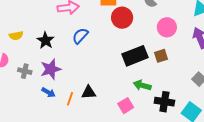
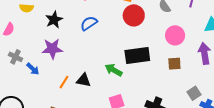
brown square: (161, 56) -> (174, 64), moved
gray cross: (25, 71) -> (15, 57), moved
green arrow: (142, 85) -> (114, 70), moved
blue arrow: (48, 92) -> (33, 69), moved

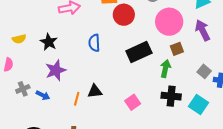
blue semicircle: (89, 23) -> (94, 43), moved, turned -42
pink circle: (175, 35) -> (169, 22), size x1.4
gray cross: (15, 57) -> (23, 89), turned -32
green arrow: (114, 70) -> (165, 69), moved, turned 90

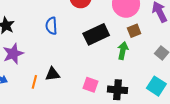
black cross: (171, 96) -> (118, 90), moved
pink square: (133, 102) -> (90, 85), turned -35

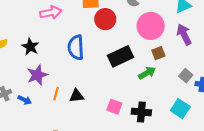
blue semicircle: (51, 26) -> (76, 47), size x1.4
green arrow: (123, 51) -> (147, 73), turned 48
orange line: (34, 82) -> (56, 94), moved

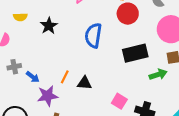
purple star: (37, 75) -> (48, 96), moved

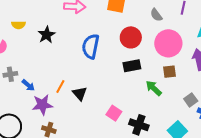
red circle: (128, 14) -> (131, 37), moved
black rectangle: (135, 53) -> (132, 66), size x0.7
green arrow: (158, 75) -> (154, 88), turned -120
black triangle: (84, 83) -> (80, 94), turned 42

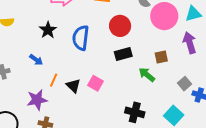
black star: (47, 35) -> (48, 30), moved
pink circle: (168, 43) -> (164, 16), moved
blue arrow: (28, 85) -> (36, 60), moved
pink square: (114, 113) -> (96, 83), moved

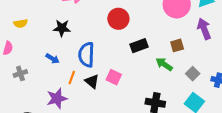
red circle: (120, 26) -> (118, 19), moved
black star: (48, 30) -> (62, 28), turned -30
blue semicircle: (81, 38) -> (86, 55), moved
gray square: (185, 84) -> (193, 74), moved

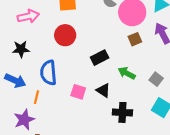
red circle: (118, 19) -> (65, 35), moved
brown square: (177, 45) -> (135, 39), moved
blue arrow: (53, 59) -> (15, 81), size x1.5
black triangle: (92, 81) -> (103, 90), moved

